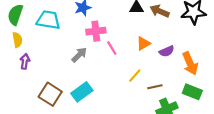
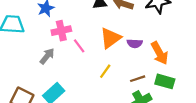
orange triangle: (143, 43) -> (110, 38), size x1.5
purple semicircle: (167, 51) -> (135, 43), turned 32
brown line: (155, 87) -> (138, 79), moved

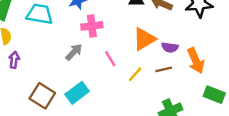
pink line: (79, 46) -> (110, 59), moved
brown line: (138, 79) -> (164, 69), moved
green rectangle: (165, 81) -> (214, 95), moved

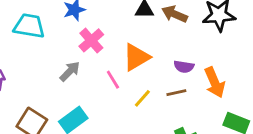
pink cross: (92, 26) -> (91, 40), turned -35
orange triangle: (144, 39) -> (136, 57), moved

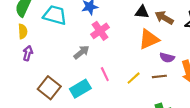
orange triangle: (136, 57) -> (149, 39), moved
pink line: (113, 80) -> (105, 74), moved

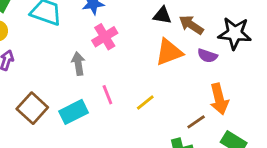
gray arrow: (82, 52) -> (78, 64), turned -63
purple semicircle: (167, 58) -> (207, 56), moved
brown line: (159, 76) -> (196, 122), moved, turned -32

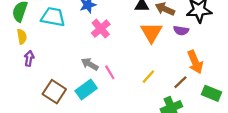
orange triangle: (169, 52) -> (151, 33), turned -30
gray arrow: (78, 64) -> (90, 64), moved, turned -42
yellow line: (145, 102) -> (148, 77), moved

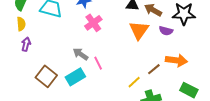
orange arrow: (195, 62) -> (176, 60), turned -65
yellow line: (148, 77) -> (134, 82), moved
brown line: (180, 82) -> (154, 69), moved

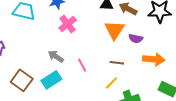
purple semicircle: (166, 31) -> (136, 39), moved
pink line: (98, 63) -> (82, 65), moved
brown line: (154, 69) -> (117, 63), moved, turned 48

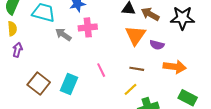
pink cross: (68, 24) -> (88, 27), turned 30
gray arrow: (56, 57) -> (63, 35), moved
cyan rectangle: (51, 80) -> (69, 84), turned -36

